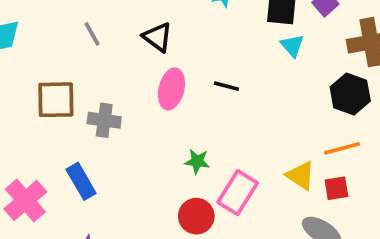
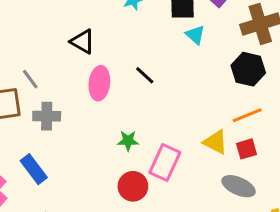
gray line: (92, 34) -> (30, 79), moved
black line: (226, 86) -> (145, 75), turned 35

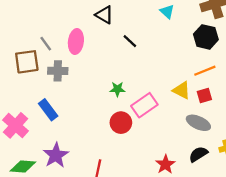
black triangle: (83, 42) -> (104, 15), moved
pink ellipse: (99, 83) -> (76, 41), moved
pink rectangle: (165, 163) -> (144, 105), turned 30

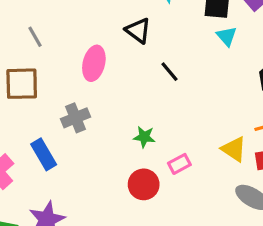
gray line: (46, 44) -> (35, 37), moved
gray cross: (58, 71) -> (75, 118), moved, turned -30
pink rectangle: (144, 105) -> (179, 164), size x0.6

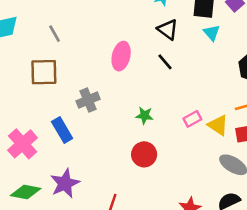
black triangle: (138, 31) -> (168, 30), moved
pink ellipse: (94, 63) -> (121, 56), moved
pink rectangle: (179, 164) -> (192, 119), moved

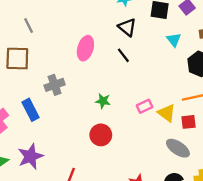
cyan triangle: (212, 33) -> (174, 40), moved

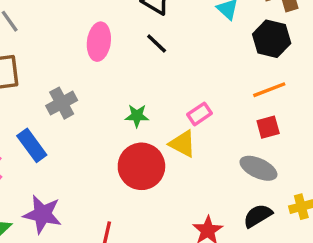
yellow triangle: (167, 113) -> (183, 144), moved
red circle: (101, 135) -> (141, 166), size x1.4
purple star: (30, 156) -> (42, 214), turned -30

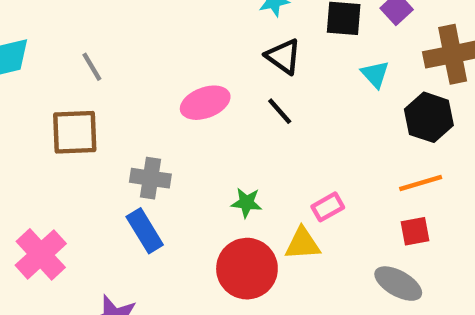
pink ellipse: (99, 42) -> (205, 103), turned 57
gray cross: (62, 103) -> (150, 178), turned 32
yellow triangle: (183, 144) -> (303, 244), turned -36
blue rectangle: (32, 145) -> (145, 231), moved

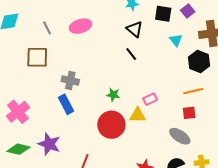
pink ellipse: (205, 103) -> (80, 26), moved

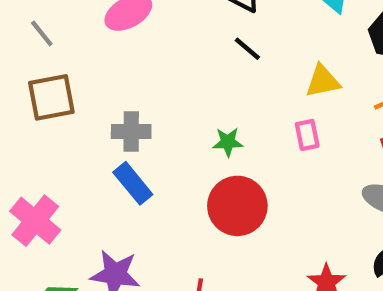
gray line: (47, 28) -> (42, 33), moved
pink rectangle: (150, 99) -> (307, 135), turned -64
yellow triangle: (138, 115) -> (323, 81), moved

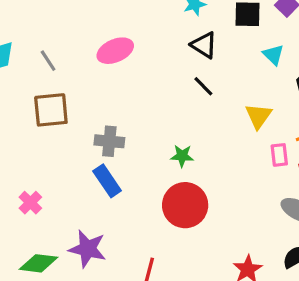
yellow triangle: (323, 81) -> (258, 116), turned -48
pink rectangle: (307, 135) -> (279, 155), moved
pink cross: (35, 221) -> (30, 203), size x0.6

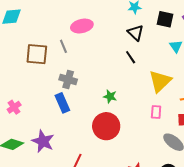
gray line: (48, 61) -> (63, 46), moved
yellow triangle: (258, 116) -> (160, 81), size x1.4
pink rectangle: (279, 155) -> (156, 112), moved

